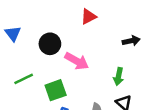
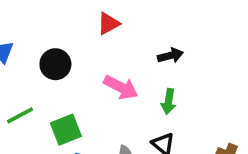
pink arrow: (77, 61) -> (121, 87), moved
green arrow: (119, 77) -> (169, 102), moved

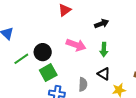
black circle: (55, 64) -> (43, 52), moved
green line: (20, 115) -> (21, 59), moved

